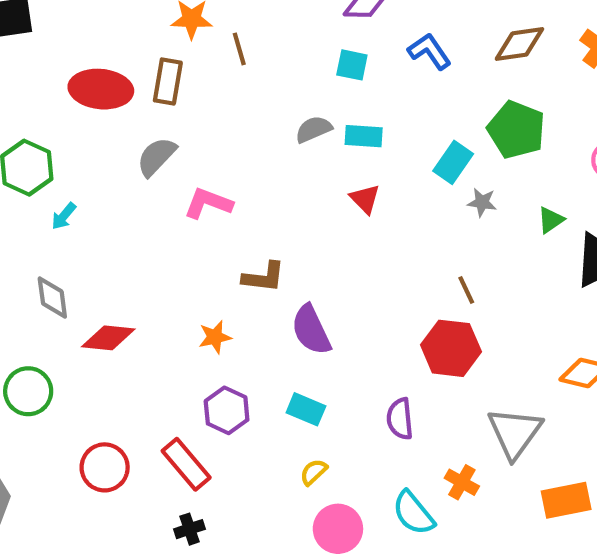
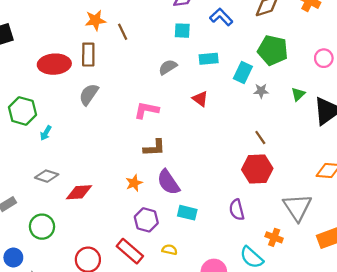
cyan rectangle: (364, 136) -> (209, 59), moved
pink L-shape: (208, 203) -> (146, 110), moved
gray diamond: (52, 297) -> (47, 176), turned -55
purple semicircle: (311, 330) -> (168, 182), moved
yellow semicircle: (314, 472) -> (170, 250), moved, turned 64

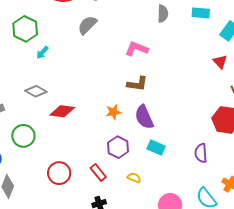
gray semicircle: (168, 67) -> (163, 14), turned 114
red triangle: (200, 99) -> (220, 62), moved
red rectangle: (130, 251) -> (98, 172), size x0.7

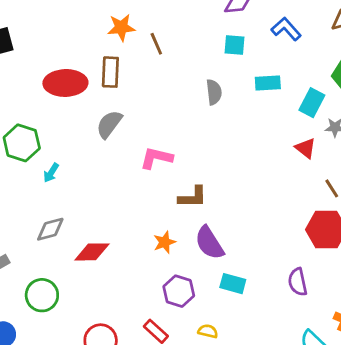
pink L-shape: (137, 49) -> (156, 158), moved
gray diamond: (36, 91) -> (50, 229), turned -35

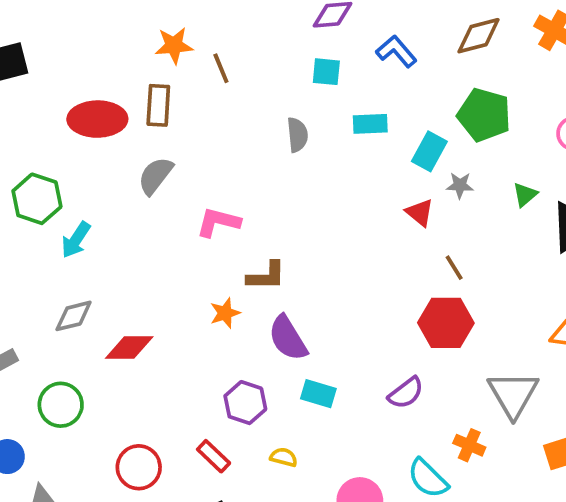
cyan arrow: (51, 173) -> (76, 240), size x1.4
orange star: (165, 242) -> (225, 313), moved
purple semicircle: (298, 282) -> (406, 393), turned -116

